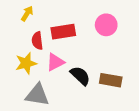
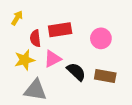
yellow arrow: (27, 14) -> (17, 18), moved
pink circle: (106, 25) -> (101, 38), moved

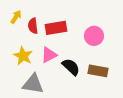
red semicircle: (35, 38) -> (33, 26), moved
yellow star: (25, 60) -> (23, 56), turned -30

